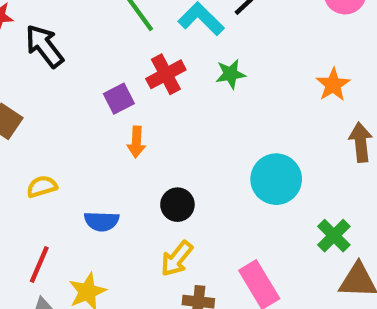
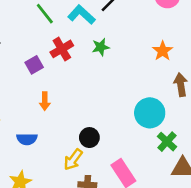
orange arrow: (136, 142) -> (45, 101), moved
cyan circle: (276, 179) -> (150, 113), moved
black circle: (177, 205) -> (89, 138), moved

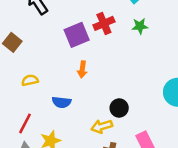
purple square: (34, 65) -> (77, 35), size x1.5
yellow arrow: (73, 160) -> (102, 126), turned 30

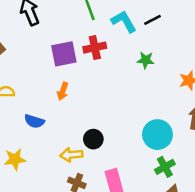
green star: (140, 26) -> (146, 60), moved

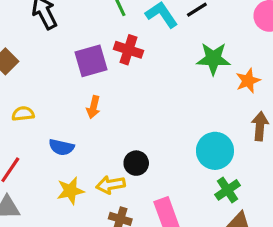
red cross: (95, 48) -> (128, 50), turned 35
green star: (146, 60) -> (213, 59), moved, size x1.5
yellow star: (15, 159) -> (70, 191), moved

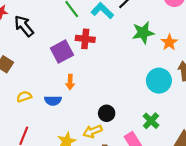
blue semicircle: (61, 147) -> (53, 101), moved
cyan circle: (215, 151) -> (159, 81), moved
green cross: (227, 190) -> (151, 121), moved

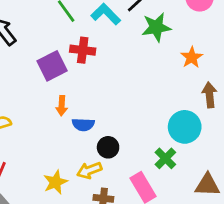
green star: (143, 33) -> (156, 27), moved
cyan circle: (159, 81) -> (185, 127), moved
blue semicircle: (53, 101) -> (83, 125), moved

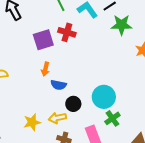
cyan circle: (185, 127) -> (104, 97), moved

